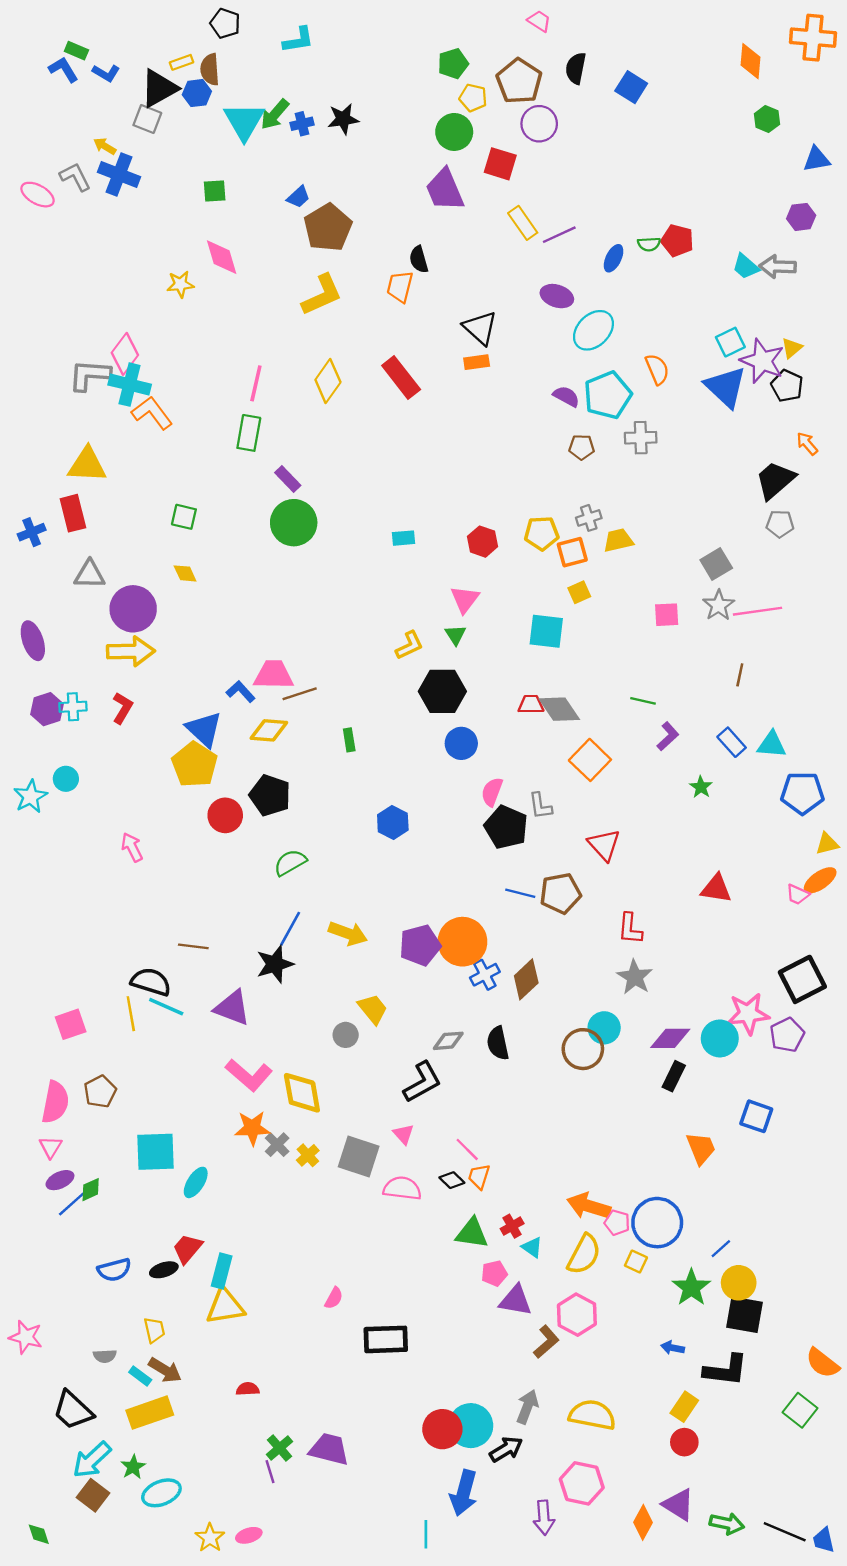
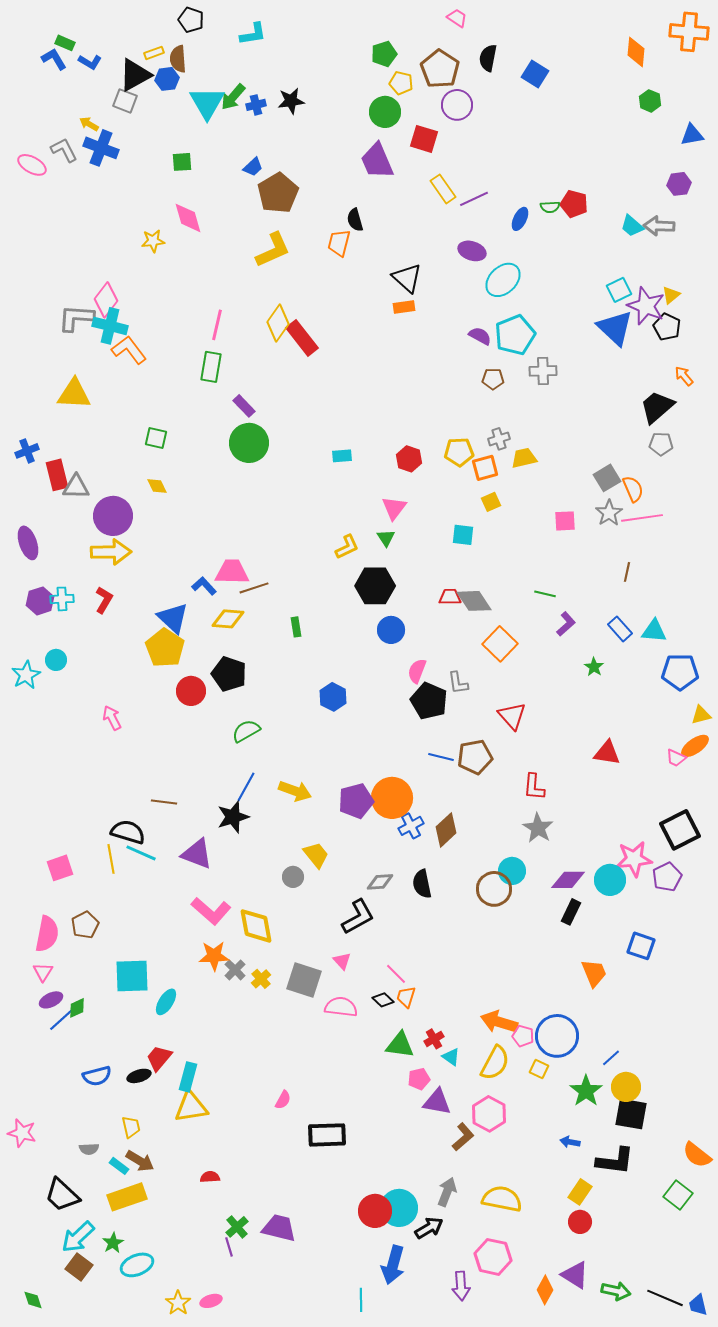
orange semicircle: (657, 369) -> (633, 489), moved
red rectangle: (401, 377) -> (302, 338), moved
red rectangle: (73, 513) -> (57, 475), moved
cyan square: (546, 631) -> (463, 535), size x0.7

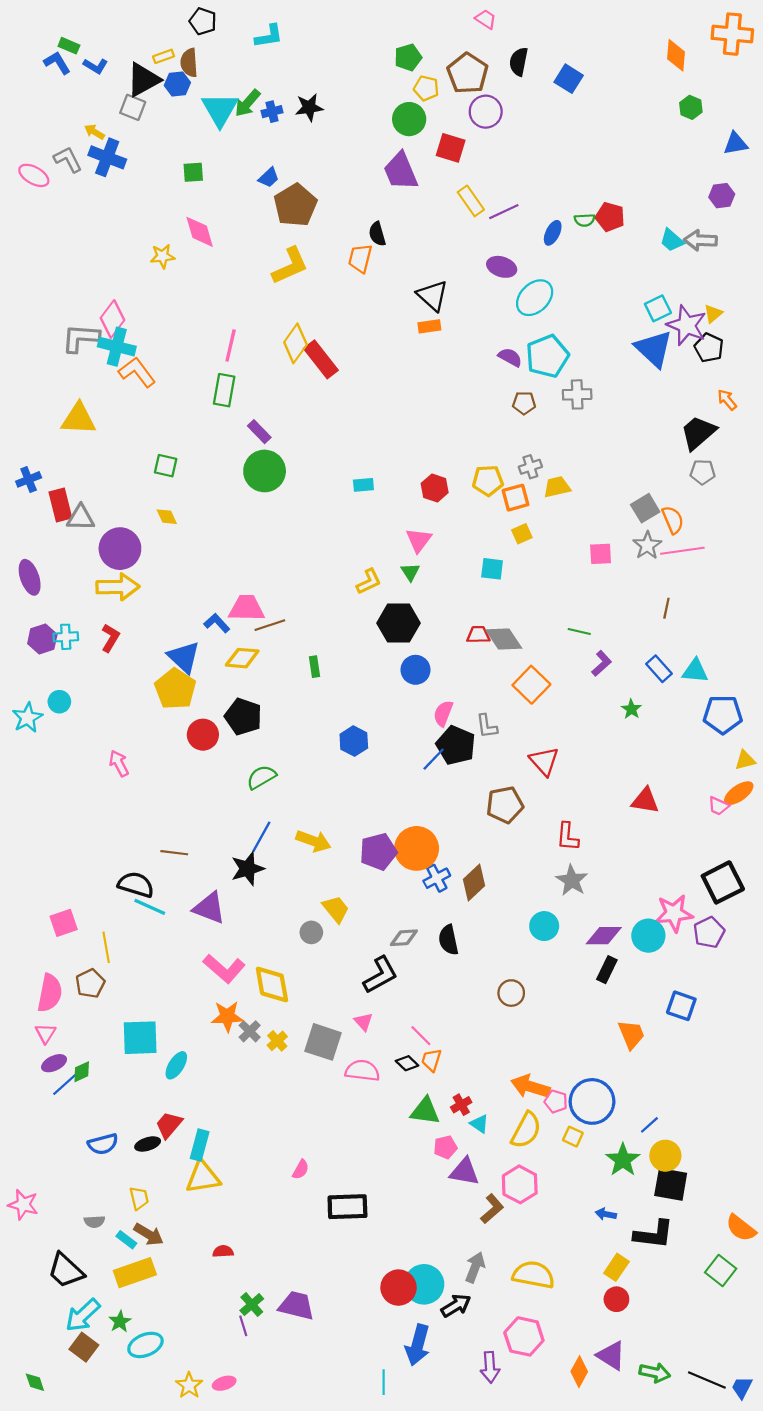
blue line: (441, 757) -> (434, 759), moved, turned -60
yellow line: (111, 859) -> (106, 947), moved
brown circle: (494, 889) -> (511, 993), moved, size x0.7
blue trapezoid: (698, 1305) -> (742, 1387), turned 40

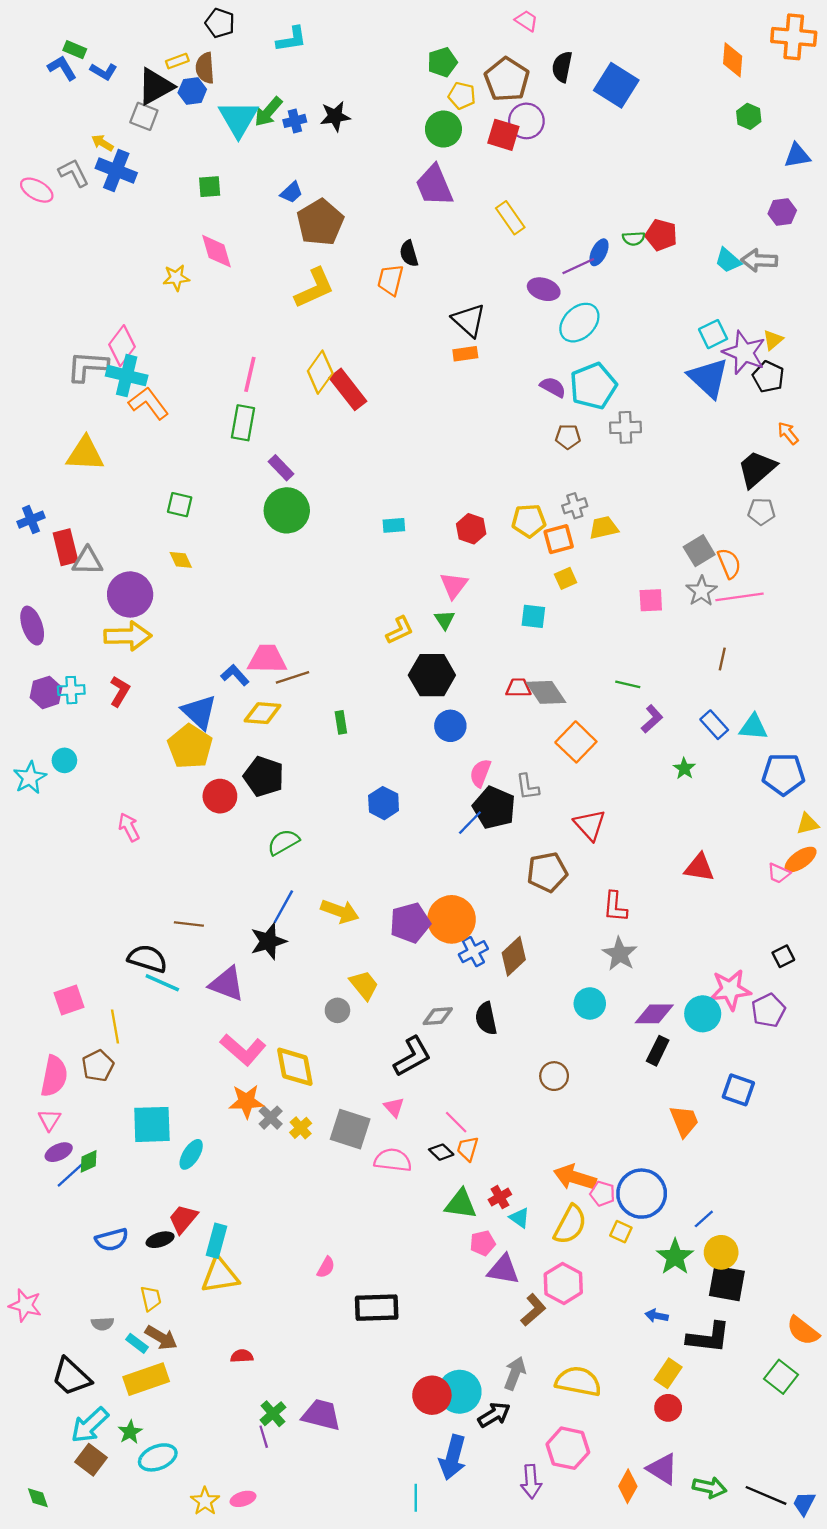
blue square: (569, 79) -> (616, 85), size x1.4
red square: (451, 148) -> (503, 135), moved
purple line: (504, 212) -> (578, 266), moved
black square: (723, 882) -> (783, 956), size x0.5

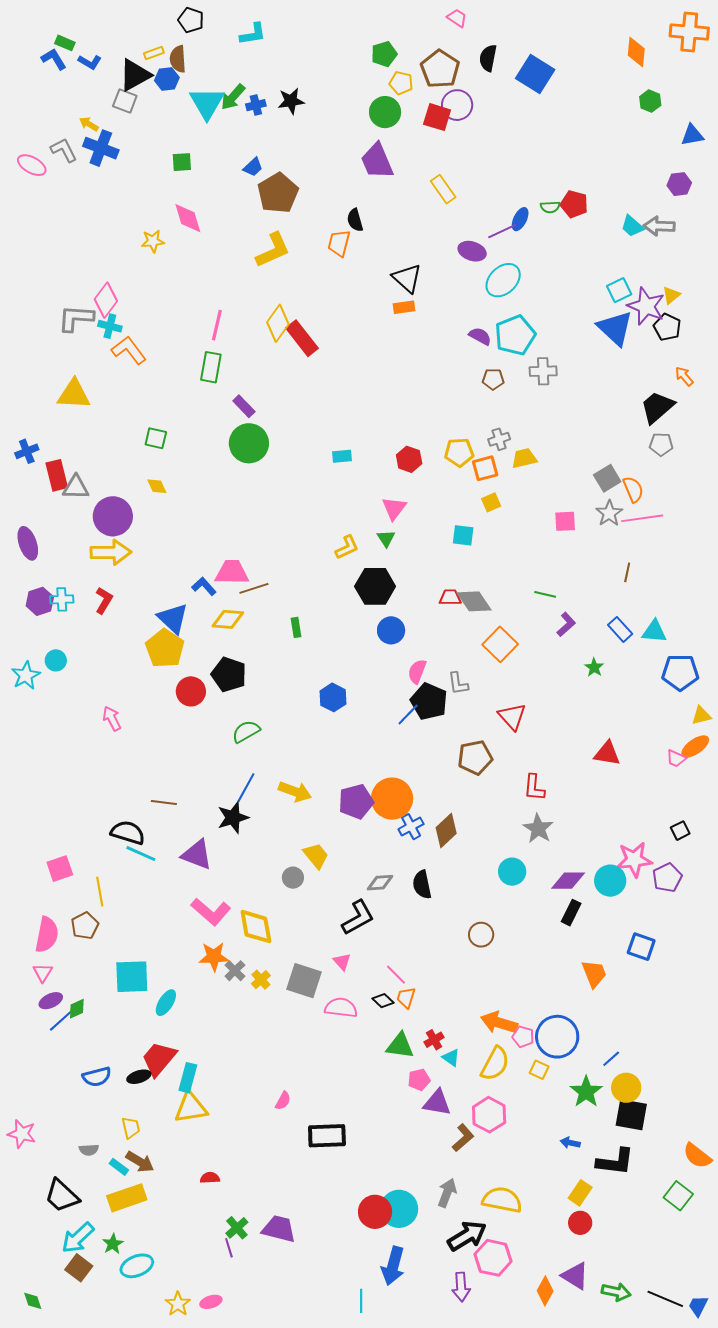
cyan cross: (127, 376) -> (110, 326), size x0.7
red trapezoid: (183, 1219) -> (159, 1059), size x1.4
black arrow: (494, 1415) -> (467, 1236), moved, size x1.4

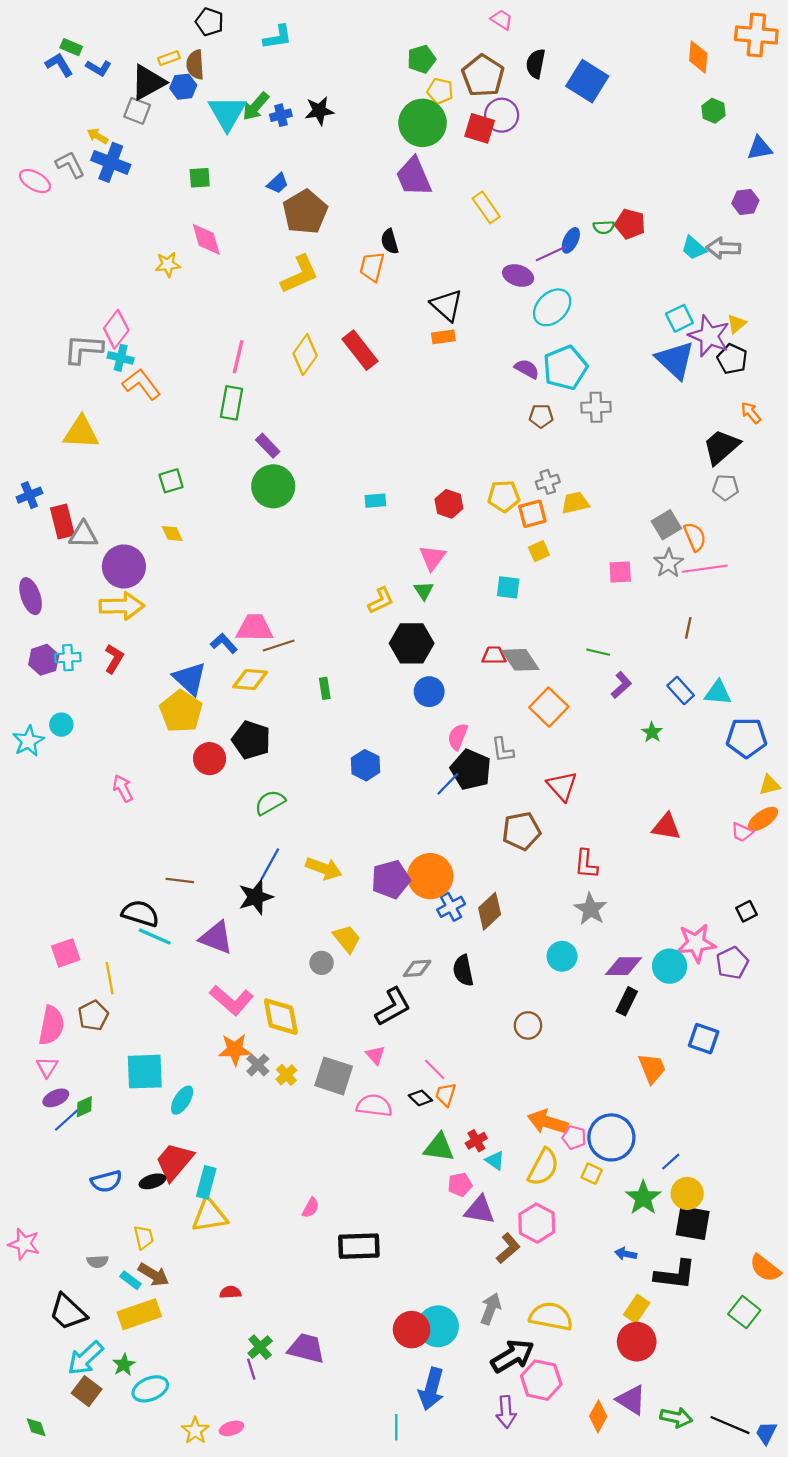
green circle: (385, 112) -> (423, 123), size x1.4
red rectangle: (302, 338) -> (360, 350), moved
green square: (156, 438) -> (171, 481), turned -30
red circle: (580, 1223) -> (637, 1342), size x1.5

